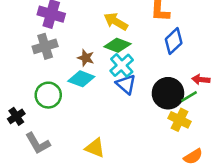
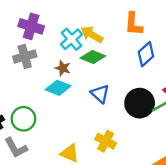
cyan cross: (122, 65) -> (72, 39), moved
green circle: (48, 95) -> (23, 119), moved
yellow cross: (179, 120) -> (106, 141), moved

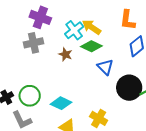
cyan diamond: (58, 88) -> (61, 103), moved
blue triangle: (100, 94) -> (105, 67), moved

